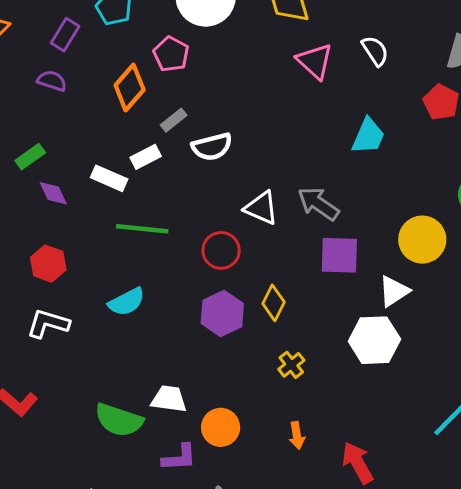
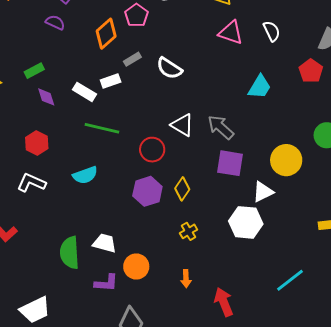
pink triangle: (315, 61) -> (231, 33), turned -32
white semicircle: (212, 147) -> (169, 68), moved, turned 40
green semicircle: (119, 420) -> (70, 253), turned 60

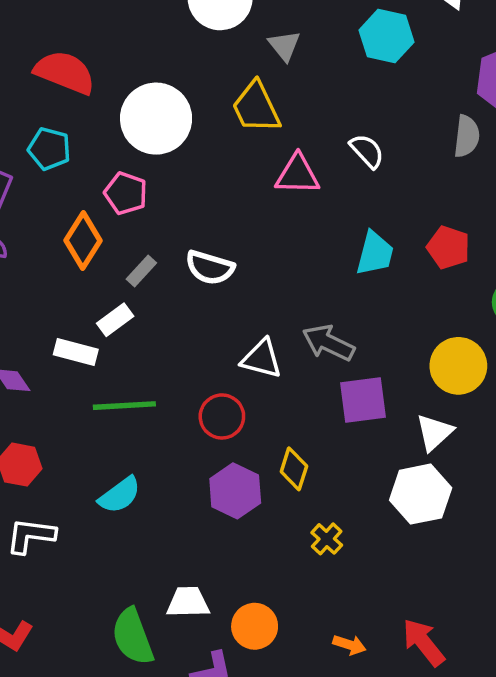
red pentagon: (311, 71) -> (448, 247), moved
orange arrow: (186, 279) -> (349, 645), moved, turned -54

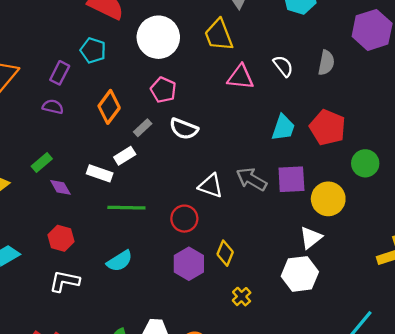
gray semicircle: (467, 136) -> (326, 63), moved
pink pentagon: (126, 193) -> (163, 90), moved
red pentagon: (448, 247) -> (328, 128), size x1.4
purple square: (363, 400) -> (291, 179), moved

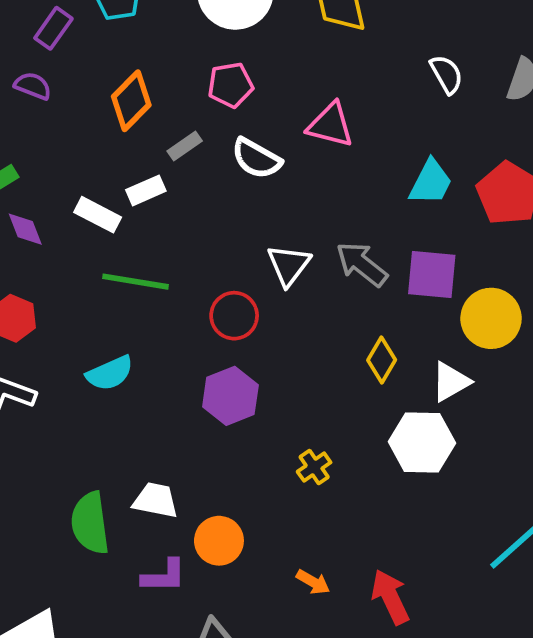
pink triangle: (240, 77) -> (330, 125), moved
pink pentagon: (163, 90) -> (231, 85), turned 30
white triangle: (211, 186) -> (289, 265), turned 40
yellow diamond: (225, 253) -> (382, 360), moved

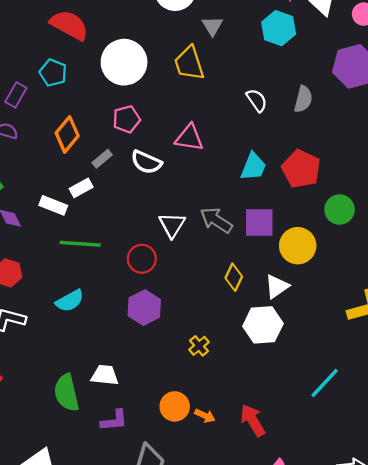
orange circle: (219, 541) -> (175, 406), moved

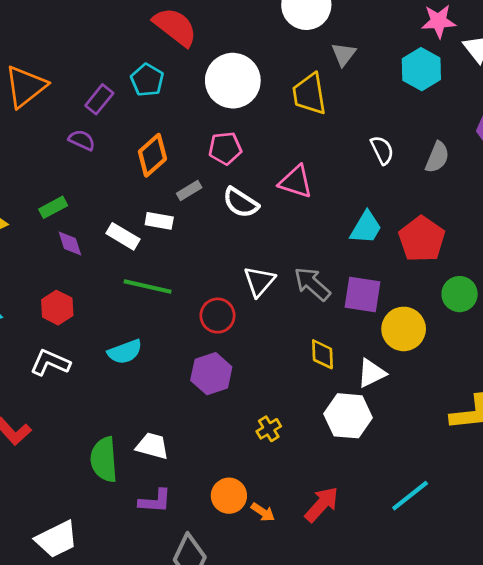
white rectangle: (81, 188) -> (159, 221), turned 30
yellow diamond: (234, 277) -> (322, 354), turned -36
red arrow: (253, 420) -> (322, 504), moved, turned 64

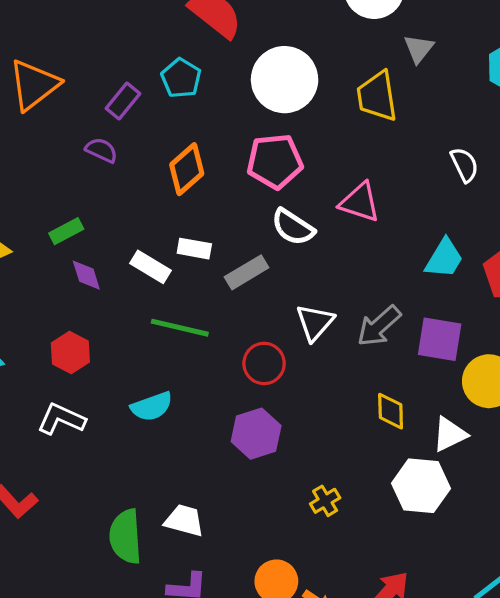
pink pentagon: (225, 148) -> (275, 161), size x1.4
gray rectangle: (189, 190) -> (247, 272), moved, size x1.4
gray arrow: (312, 284) -> (379, 326), turned -84

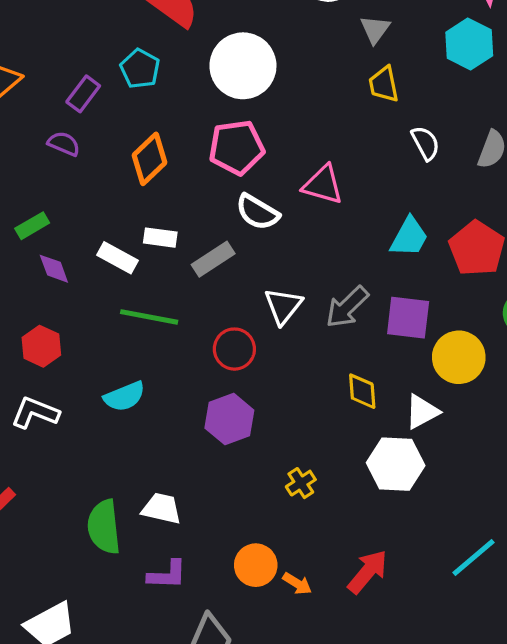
yellow trapezoid: (377, 96) -> (384, 84), moved, size x0.7

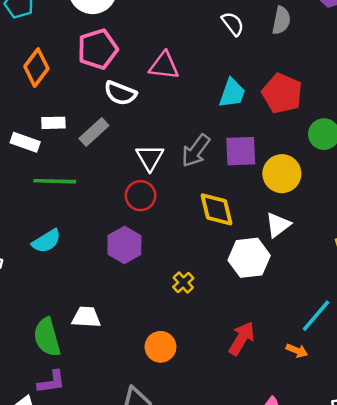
red circle: (234, 349) -> (141, 196), moved
yellow diamond: (362, 391) -> (217, 209), size x1.4
white triangle: (422, 412) -> (278, 225), moved
purple L-shape: (167, 575) -> (51, 382), moved
orange arrow: (297, 584) -> (297, 351), moved

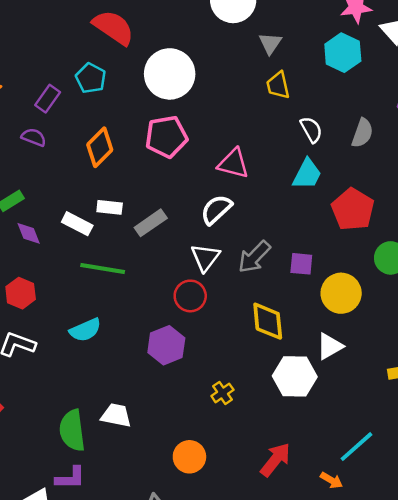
white semicircle: (120, 93) -> (216, 210), moved, turned 108
cyan trapezoid: (232, 93) -> (307, 174), moved
purple square: (241, 151) -> (301, 264), size x0.7

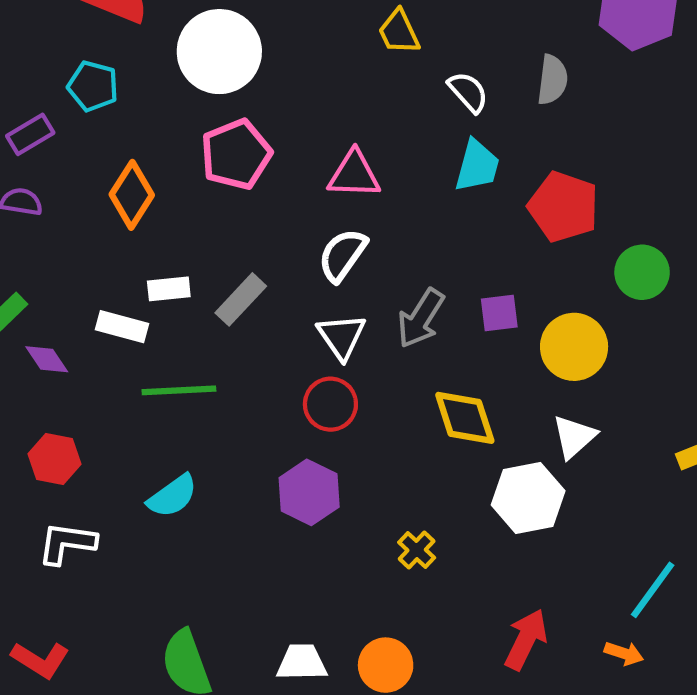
purple rectangle: (48, 99) -> (30, 134), turned 36
white trapezoid: (116, 415) -> (302, 662), moved

